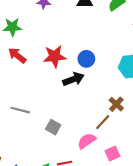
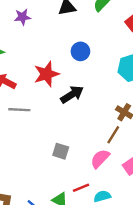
blue circle: (86, 59) -> (80, 51), moved
gray line: (20, 110) -> (19, 110), moved

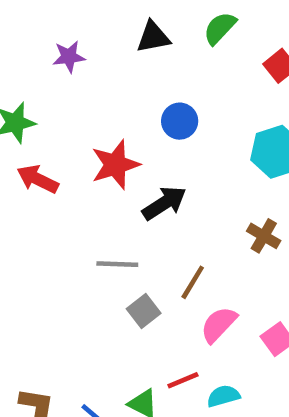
gray line: (19, 110) -> (117, 264), moved
brown line: (113, 135) -> (193, 282), moved
gray square: (61, 151) -> (144, 311), turned 35

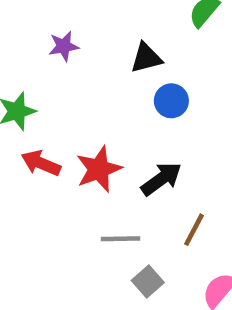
black triangle: (153, 37) -> (146, 58), moved
red star: (115, 165) -> (99, 169), moved
brown line: (193, 282) -> (194, 230), moved

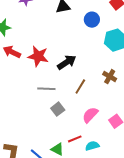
blue circle: (171, 101) -> (92, 20), moved
red star: (99, 169) -> (38, 56), turned 30

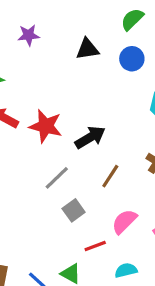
blue circle: (92, 20) -> (132, 59), moved
gray line: (46, 89) -> (57, 178), turned -48
red line: (75, 139) -> (95, 246), moved

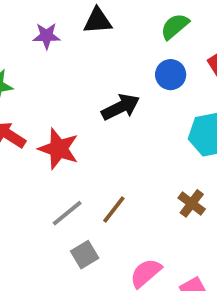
black triangle: (87, 49) -> (98, 21), moved
black arrow: (90, 137) -> (121, 107), moved
brown line: (110, 176) -> (114, 209), moved

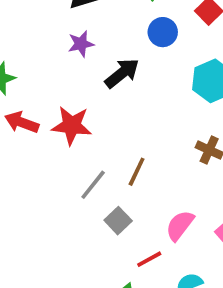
purple star: (46, 36) -> (81, 44), moved

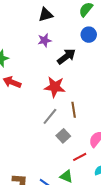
red star: (72, 125) -> (55, 87), moved
brown line: (137, 172) -> (74, 110), turned -35

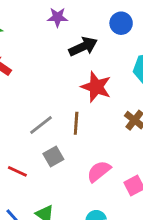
red star: (55, 87) -> (96, 87), moved
red line: (80, 157) -> (17, 171), moved, turned 40

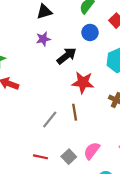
gray square: (53, 157) -> (69, 157), moved
pink semicircle: (99, 171) -> (92, 151), moved

